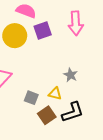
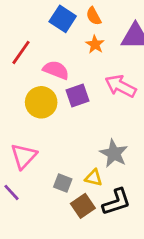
pink arrow: (76, 23) -> (121, 86), turned 120
gray star: (71, 75) -> (114, 153), size x1.5

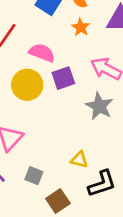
gray star: (114, 153) -> (99, 106), moved
gray square: (63, 183) -> (34, 176), moved
brown square: (83, 206) -> (58, 201), moved

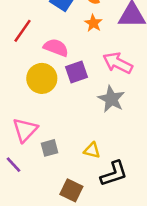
gray square: (34, 176) -> (50, 148), moved, turned -36
brown square: (58, 201) -> (71, 190), turned -30

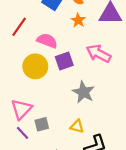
gray star: (111, 99) -> (84, 92), moved
purple line: (14, 165) -> (22, 133), moved

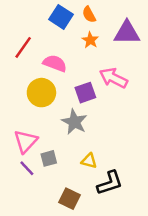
purple square: (64, 61) -> (85, 93), moved
gray star: (84, 92) -> (74, 122), moved

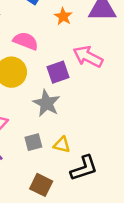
gray square: (49, 158) -> (33, 142), moved

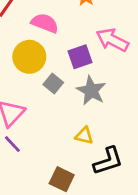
gray star: (46, 103) -> (91, 91), moved
gray square: (33, 142) -> (53, 84), moved, turned -36

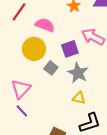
yellow triangle: (84, 136) -> (79, 98), moved

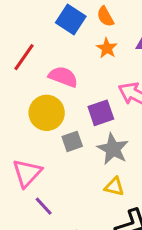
gray square: (51, 68) -> (72, 141), turned 32
purple line: (22, 111) -> (44, 206), moved

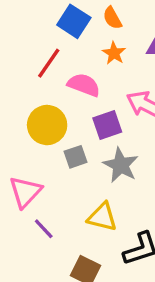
red line: (24, 57) -> (49, 63), moved
pink semicircle: (63, 77) -> (84, 85), moved
yellow triangle: (114, 187) -> (102, 217), moved, size x1.4

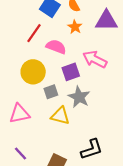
pink triangle: (25, 192) -> (19, 114), turned 35
yellow triangle: (102, 217) -> (60, 116), moved
purple line: (44, 229) -> (21, 153), moved

